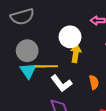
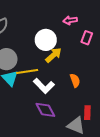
yellow arrow: (76, 53) -> (53, 55), turned 48

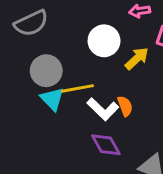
yellow arrow: (53, 55) -> (137, 59), moved
orange semicircle: (75, 80) -> (125, 106), moved

